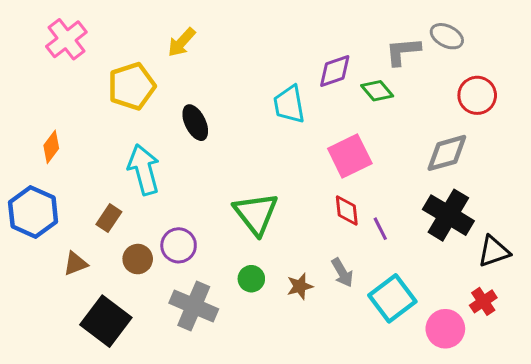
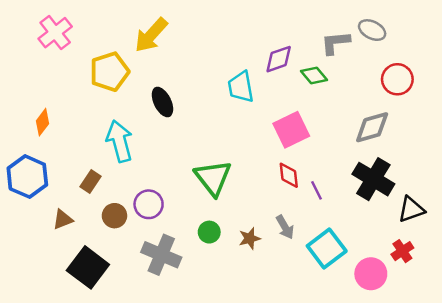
yellow arrow: (182, 42) -> (151, 35), size x1.4

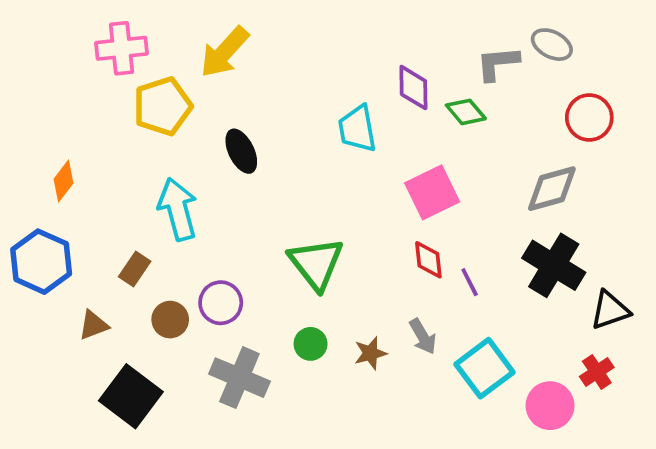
pink cross: (55, 33) -> (122, 48), moved, turned 32
purple diamond: (279, 59) -> (413, 88), turned -72

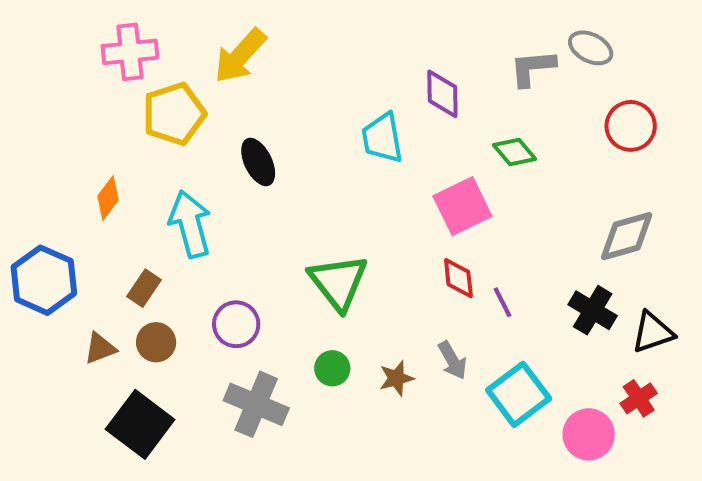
green diamond: (466, 112) -> (515, 152), moved
orange diamond: (64, 181) -> (108, 198), moved
gray diamond: (552, 189) -> (627, 236), moved
black cross: (554, 265) -> (593, 310), moved, size x0.7
brown circle: (170, 320) -> (156, 342), moved

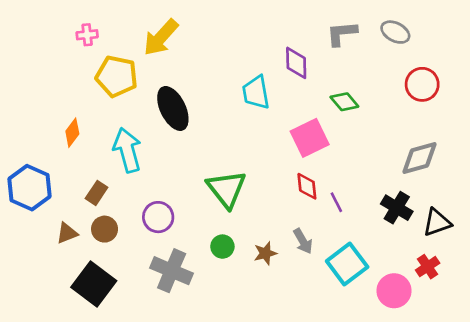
pink cross: (130, 52) -> (87, 35), size x0.6
gray L-shape: (533, 68) -> (342, 33), moved
yellow pentagon: (174, 114) -> (117, 76), turned 30
black ellipse: (258, 162) -> (173, 108), size x1.4

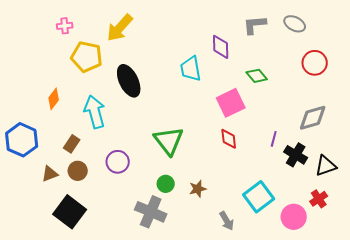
purple line: (336, 202) -> (274, 139), moved, turned 42
gray arrow: (303, 241) -> (227, 221), moved
gray cross: (172, 271) -> (151, 212), moved

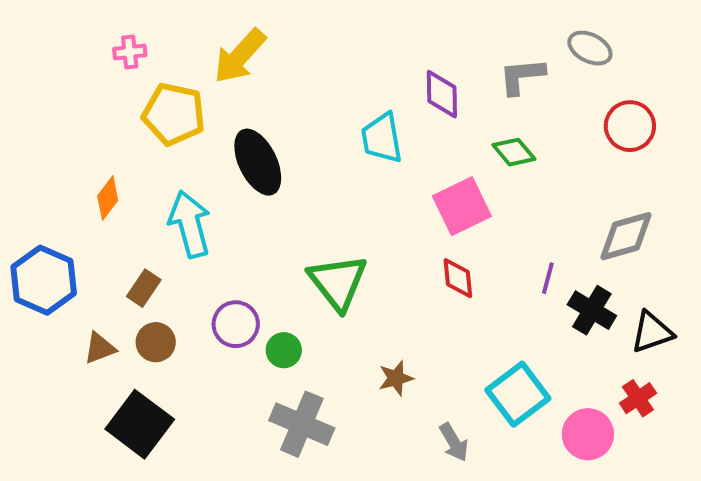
gray L-shape: (255, 25) -> (522, 76), moved
green circle: (166, 184) -> (284, 350), moved

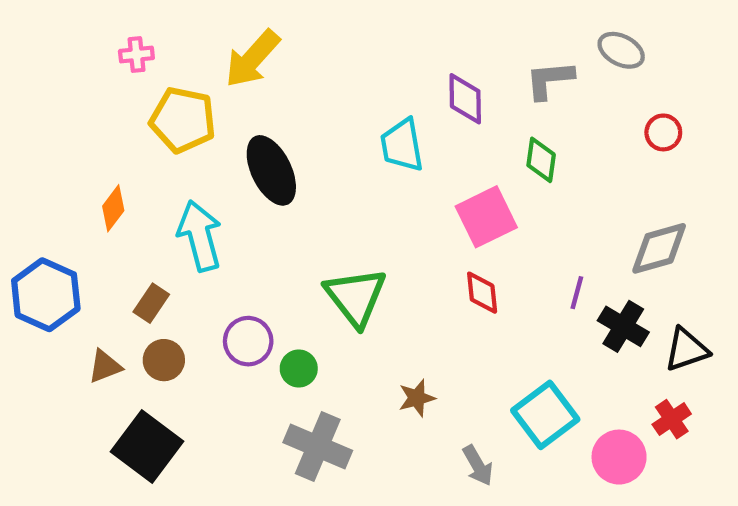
red circle: (630, 126) -> (663, 132), size x0.7
green diamond: (514, 152) -> (541, 160), turned 48

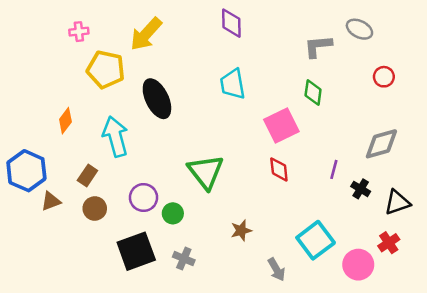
purple diamond: (465, 99) -> (231, 23), moved
black cross: (623, 326) -> (361, 189), size x0.7
brown triangle: (105, 366) -> (51, 201), moved
black square: (147, 446) -> (136, 251), moved, turned 33
gray cross: (318, 446) -> (184, 259), size x0.6

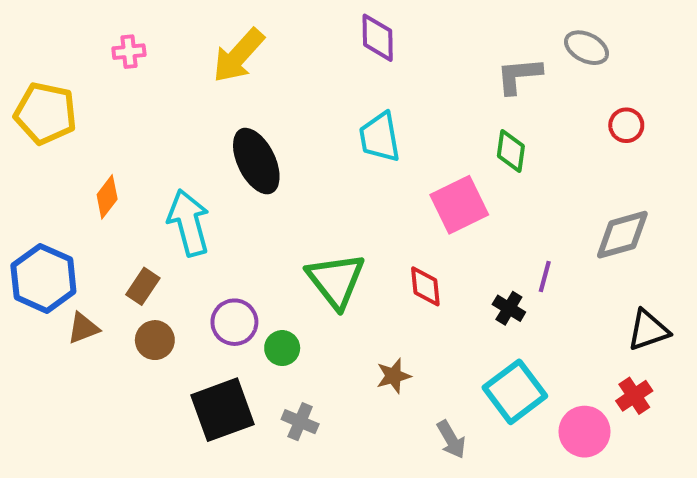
yellow pentagon: (106, 69) -> (45, 113), moved
red diamond: (279, 169) -> (425, 286), moved
black cross: (361, 189) -> (509, 308), moved

